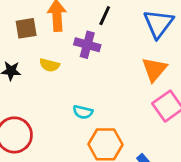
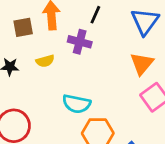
yellow semicircle: (49, 65) -> (45, 61), turned -30
cyan semicircle: (83, 112) -> (76, 104), size x1.5

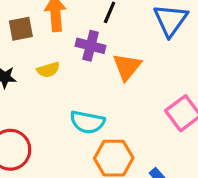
orange triangle: (142, 64) -> (127, 67), moved

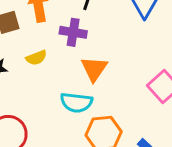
orange triangle: (127, 67) -> (94, 69), moved

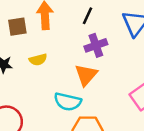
purple cross: (73, 32) -> (96, 45), moved, turned -35

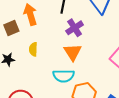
yellow semicircle: (38, 60) -> (33, 49), turned 120

